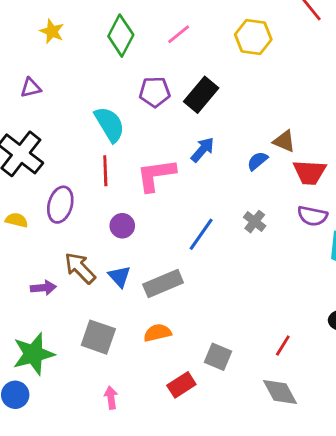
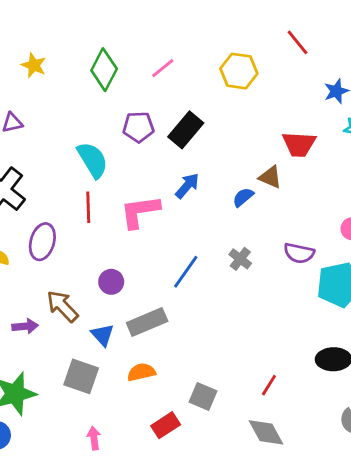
red trapezoid: (310, 172) -> (299, 144), moved
purple circle: (122, 226) -> (111, 282), moved
blue triangle: (119, 276) -> (103, 335), moved

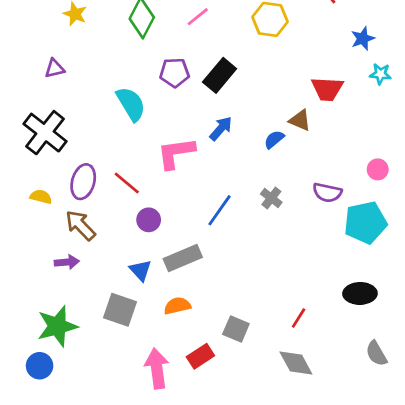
red line: (88, 207) -> (127, 183), moved, turned -48
brown arrow: (62, 306) -> (80, 225), moved
pink arrow: (94, 438) -> (157, 368), moved, size x1.8

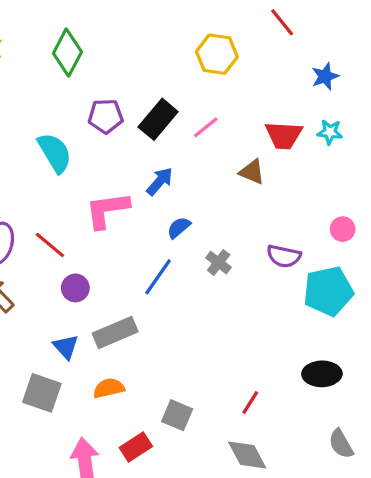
pink line: (198, 17) -> (206, 127), moved
cyan star: (380, 74) -> (330, 132), moved
blue semicircle: (274, 139) -> (179, 228), moved

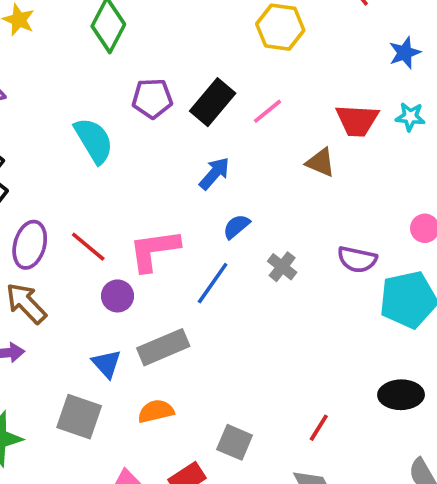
pink L-shape: (107, 210) -> (154, 250), moved

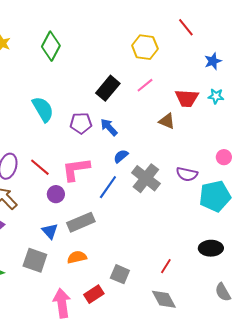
purple pentagon: (152, 98) -> (81, 123), moved
pink line: (267, 111) -> (145, 85), moved
blue arrow: (214, 173) -> (109, 127), turned -84
gray cross: (282, 267) -> (146, 178), size x1.8

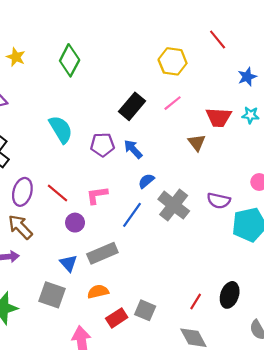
brown triangle: (167, 121) -> (197, 143), turned 30
pink L-shape: (76, 169) -> (97, 195), size x0.7
black ellipse: (211, 248) -> (230, 295), moved, turned -70
red rectangle: (94, 294) -> (117, 318), moved

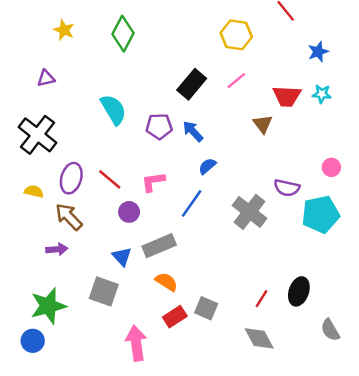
gray cross: (174, 205) -> (249, 212), moved
orange semicircle: (98, 292) -> (166, 282), moved, turned 45

